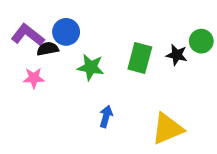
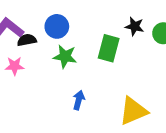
blue circle: (66, 32) -> (57, 26), moved
black star: (177, 55) -> (135, 26), moved

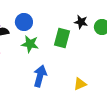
blue arrow: (79, 100) -> (40, 76), size x1.5
yellow triangle: (133, 111) -> (80, 84), size x0.6

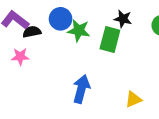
black star: (81, 22) -> (123, 19), moved
green star: (30, 44) -> (79, 31), moved

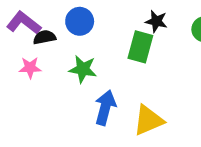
green star: (79, 31) -> (83, 69), moved
yellow triangle: (133, 99) -> (148, 120), moved, size x1.5

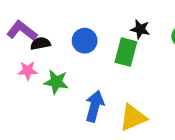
blue circle: (80, 21) -> (85, 41), moved
green star: (83, 69) -> (56, 82), moved

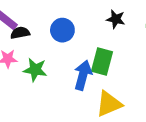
green rectangle: (126, 52) -> (102, 62), moved
blue arrow: (95, 106) -> (83, 75), moved

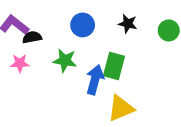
blue circle: (62, 30) -> (83, 25), moved
green star: (35, 70) -> (65, 60), moved

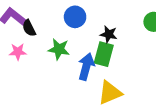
black star: (128, 24) -> (109, 34), moved
black semicircle: (32, 37) -> (29, 28), turned -105

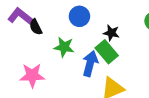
pink star: (18, 52) -> (32, 75), moved, size x1.5
green rectangle: (104, 54) -> (107, 52), turned -55

